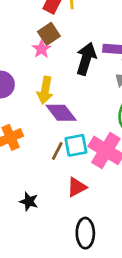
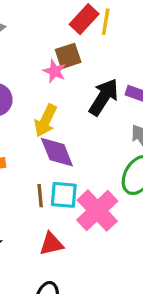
pink star: (41, 49) -> (55, 71), turned -30
brown line: (57, 151) -> (40, 196), turned -48

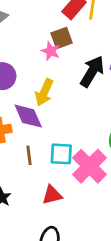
purple diamond: (57, 152) -> (28, 116), moved
brown line: (40, 196) -> (29, 155), moved

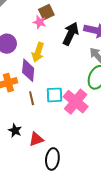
purple diamond: (28, 116) -> (28, 70), turned 35
red triangle: (52, 195) -> (36, 139), moved

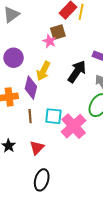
black arrow: (71, 34) -> (77, 71), moved
red triangle: (36, 139) -> (37, 148), moved, turned -35

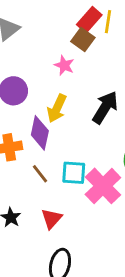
brown square: (58, 32) -> (83, 39), moved, turned -35
brown line: (30, 116) -> (40, 174), turned -32

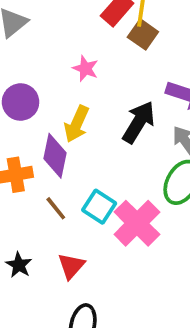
brown square: (83, 39) -> (143, 34), moved
cyan square: (74, 173) -> (99, 207), turned 30

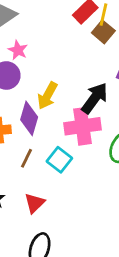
pink star: (85, 69) -> (18, 50), moved
brown line: (56, 208) -> (26, 158), turned 60
pink cross: (137, 223) -> (83, 126), moved, turned 32

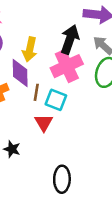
brown line: (26, 158) -> (36, 92), moved
red triangle: (35, 203) -> (44, 123), moved

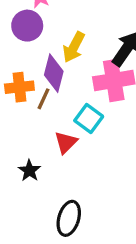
brown line: (36, 92) -> (43, 99), moved
black star: (12, 149) -> (29, 171), moved

